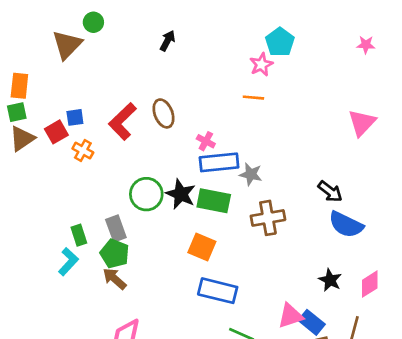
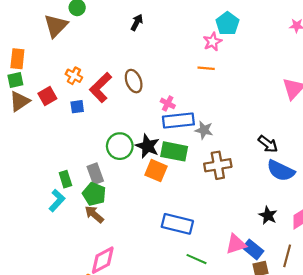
blue square: (75, 117) -> (77, 107), moved
orange cross: (83, 150) -> (74, 76), moved
orange square: (202, 247) -> (156, 171), moved

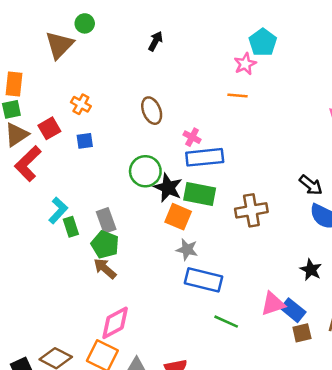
red L-shape: (101, 87) -> (28, 164), moved
gray star: (204, 130) -> (187, 250), moved
green circle: (120, 146) -> (145, 171), moved
cyan L-shape: (57, 200) -> (58, 210), moved

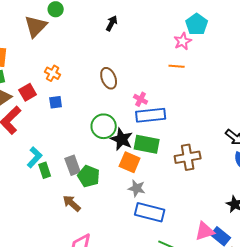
green pentagon: (105, 244) -> (89, 176), moved

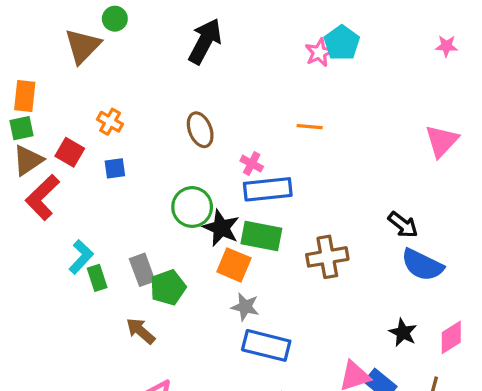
black arrow: (112, 23) -> (205, 41), size x1.8
pink star: (183, 41) -> (319, 52), moved
orange line: (177, 66) -> (310, 127), moved
red square: (28, 92) -> (70, 152), turned -30
green pentagon: (89, 176) -> (168, 287), turned 30

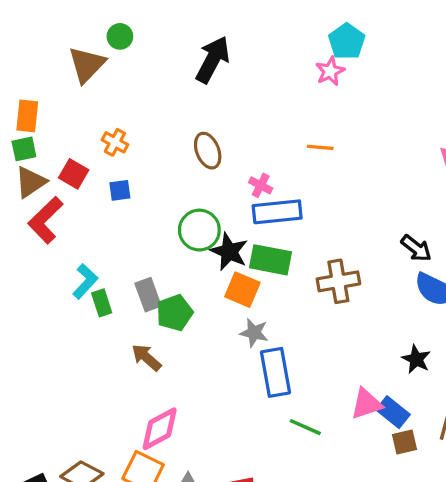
cyan pentagon: (342, 43) -> (347, 41), moved
blue rectangle: (266, 345) -> (275, 372), turned 66

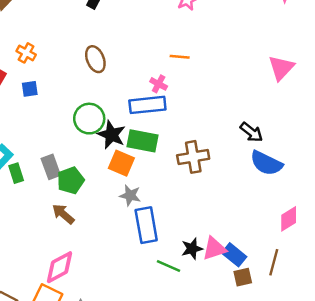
pink cross: (261, 185) -> (159, 84), moved
brown arrow: (146, 358) -> (63, 214), moved
black star: (416, 359) -> (192, 249), moved, turned 30

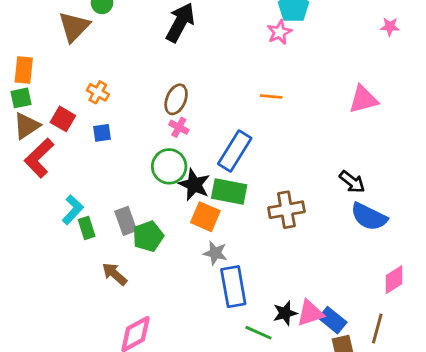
brown ellipse: (95, 59) -> (176, 99), turned 45
pink triangle: (281, 68) -> (363, 99), moved, turned 32
pink cross: (159, 84) -> (179, 127), moved
blue rectangle: (147, 105) -> (235, 151), turned -52
brown arrow: (63, 214) -> (115, 274), moved

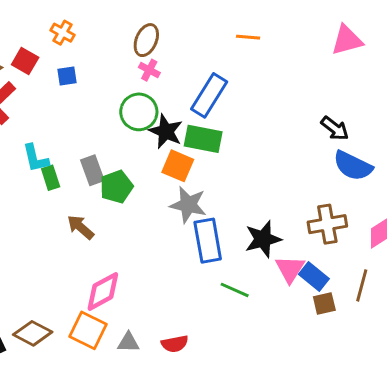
cyan L-shape: (73, 210) -> (36, 158), turned 124
brown cross: (286, 210) -> (327, 224), moved
gray star: (215, 253) -> (188, 205), size x1.4
black star: (285, 313) -> (263, 239), moved, size x1.4
pink triangle: (310, 313) -> (290, 269), turned -40

